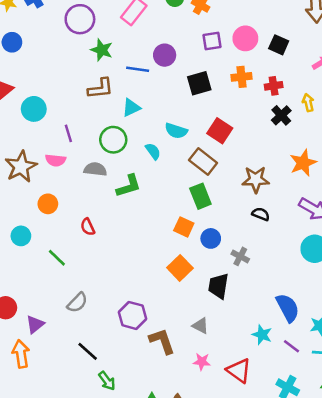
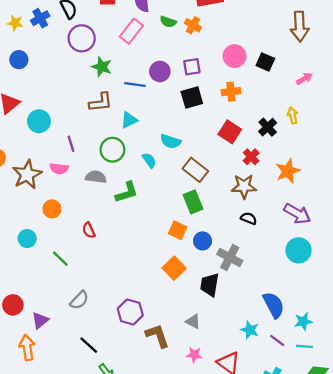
purple square: (212, 41) -> (192, 67), moved
red cross: (274, 86) -> (251, 157), moved, turned -35
red square: (220, 131) -> (230, 132), moved
gray cross: (240, 256) -> (230, 258), size x1.5

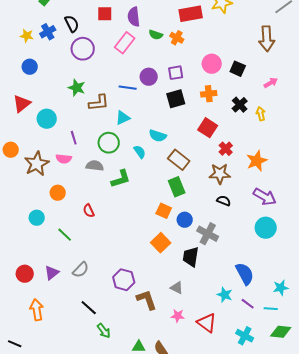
green star: (102, 67) -> (77, 88), moved
black cross: (268, 127) -> (240, 105), moved
purple triangle: (40, 320) -> (52, 273), moved
cyan star: (303, 321) -> (281, 288), moved

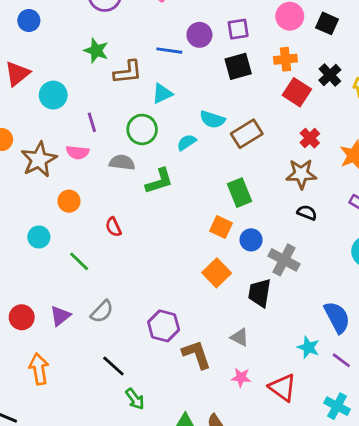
red square: (208, 128) -> (297, 92), moved
cyan semicircle: (140, 152) -> (187, 142), turned -88
brown rectangle: (179, 160) -> (247, 134), moved, turned -70

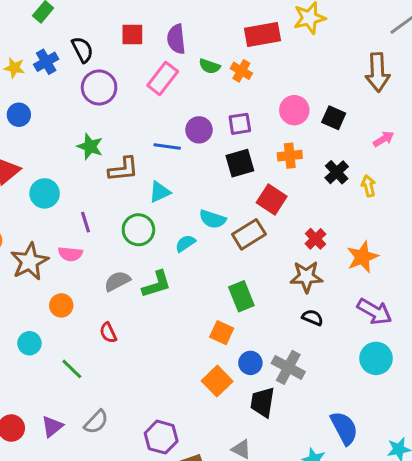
red square: (297, 92) -> (272, 199), moved
gray semicircle: (122, 162) -> (117, 281), moved, turned -35
blue circle: (251, 240) -> (250, 363), moved

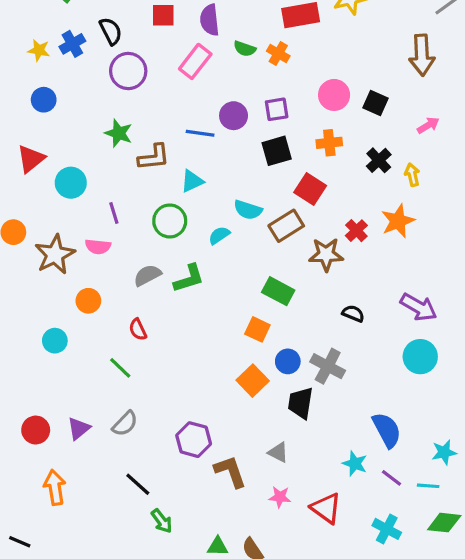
orange star: (362, 257) -> (398, 221), moved
brown star: (306, 277) -> (326, 254), moved
green rectangle: (241, 296) -> (278, 291), turned -40
green line: (72, 369) -> (120, 368), moved

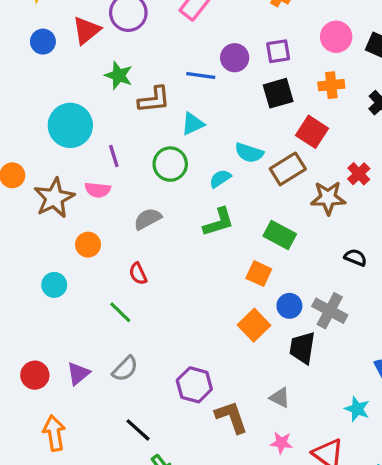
red triangle: (31, 159) -> (86, 30), moved
cyan circle: (71, 183) -> (70, 125), size x1.4
green L-shape: (189, 278) -> (219, 222), moved

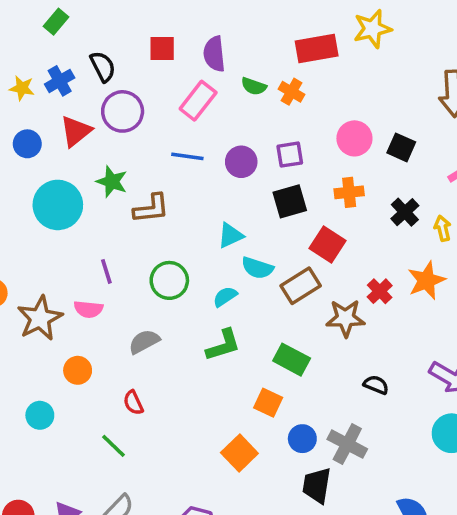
blue line: (201, 75) -> (187, 156), moved
cyan triangle: (193, 124) -> (230, 235), moved
cyan circle: (70, 125) -> (58, 205), moved
orange square: (254, 325) -> (239, 453), moved

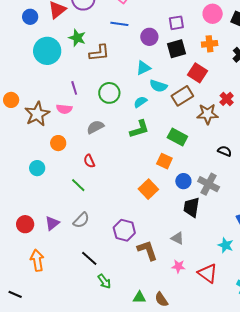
purple circle: (241, 162) -> (149, 37), moved

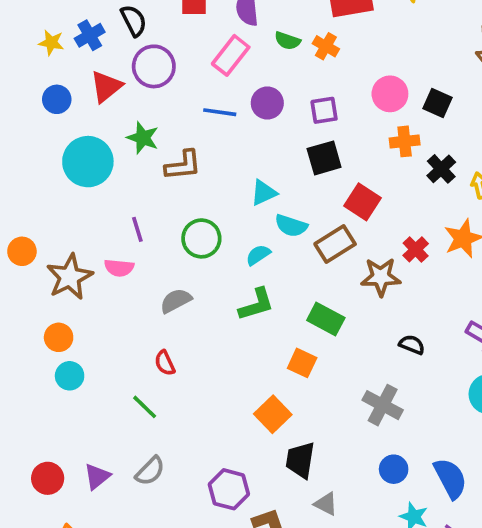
purple circle: (149, 37) -> (267, 103), moved
orange cross: (210, 44) -> (405, 141), moved
orange circle: (58, 143) -> (59, 337), moved
blue circle: (183, 181) -> (394, 469), moved
black trapezoid: (191, 207) -> (300, 460), moved

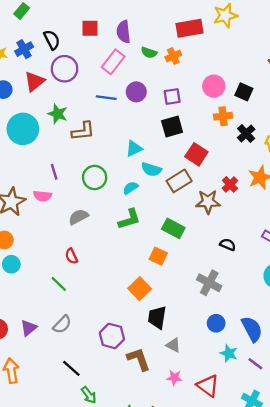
orange cross: (326, 46) -> (173, 56), turned 35

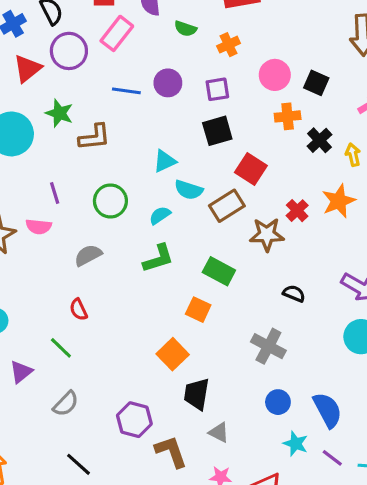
orange cross: (173, 56) -> (229, 45), moved
pink rectangle: (113, 62) -> (117, 33), moved
purple triangle: (29, 328) -> (21, 372), moved

